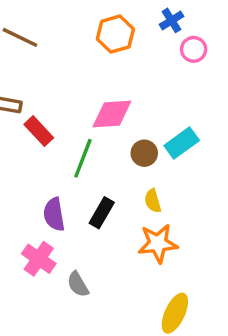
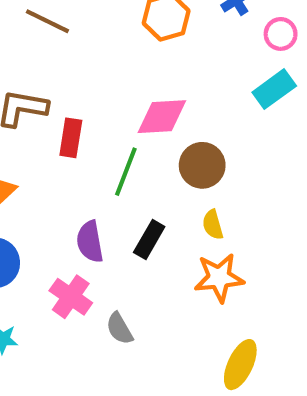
pink circle: (194, 49) -> (281, 34), moved
red rectangle: (39, 131) -> (71, 138), turned 52
cyan rectangle: (182, 143) -> (274, 89), moved
brown circle: (144, 153) -> (202, 165), size x1.4

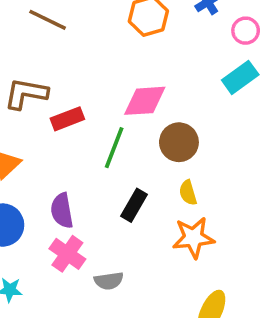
red rectangle: (71, 138) -> (67, 119), turned 60
purple semicircle: (90, 242) -> (62, 211), moved
gray semicircle: (120, 329) -> (109, 281), turned -68

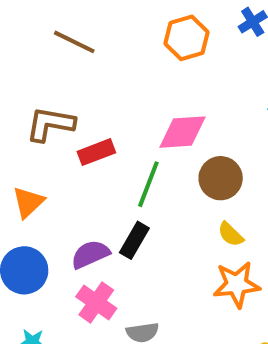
yellow semicircle: (188, 193) -> (231, 234), turned -30
black rectangle: (134, 205) -> (134, 240), moved
purple semicircle: (62, 211) -> (90, 254), turned 76

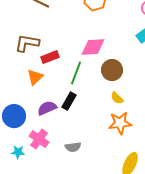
orange triangle: (28, 202) -> (35, 77), moved
pink cross: (96, 302) -> (39, 139), moved

